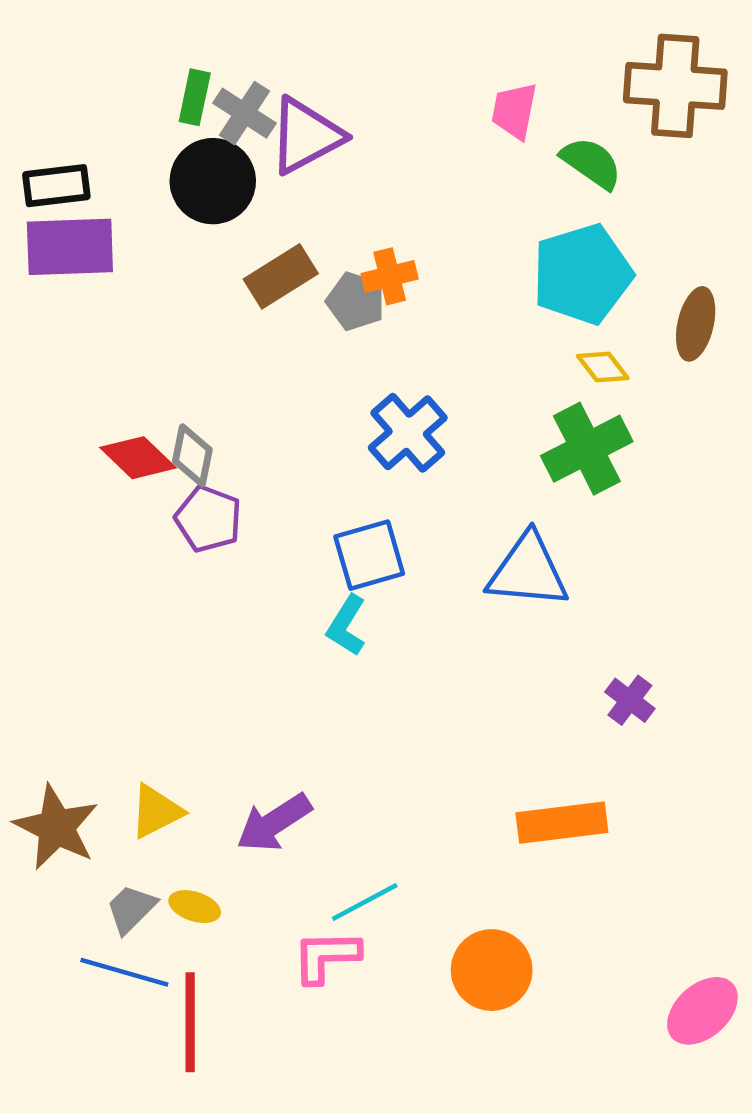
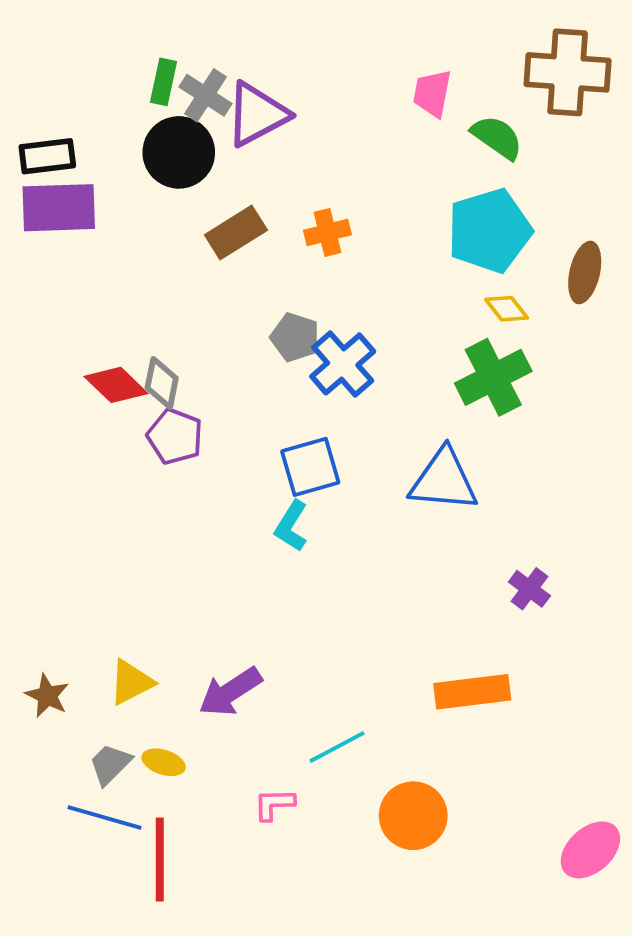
gray pentagon: (356, 301) -> (295, 337), moved
brown star: (56, 827) -> (47, 696), size x0.6
cyan line: (365, 902) -> (337, 747), moved
pink L-shape: (326, 956) -> (274, 804), size x0.7

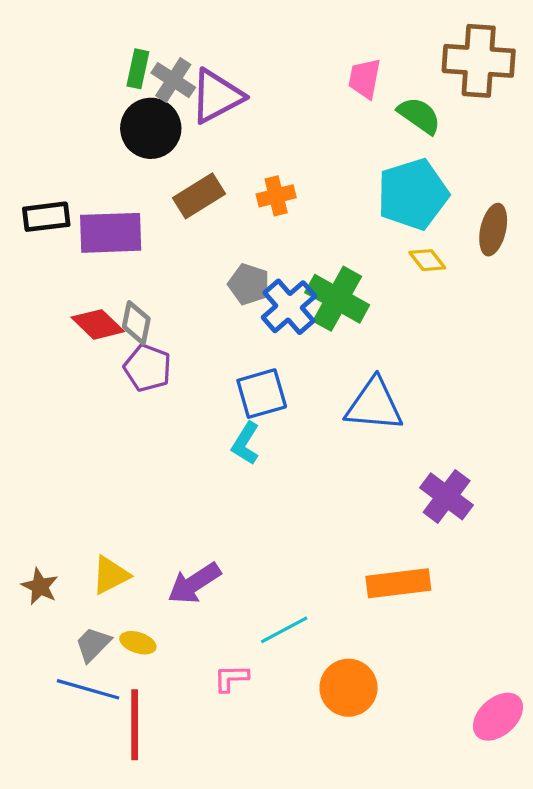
black rectangle: (47, 156) -> (46, 217), moved
purple rectangle: (59, 208) -> (111, 233), moved
green cross: (493, 377) -> (337, 299), moved, turned -34
purple cross: (529, 589) -> (447, 496), size x1.5

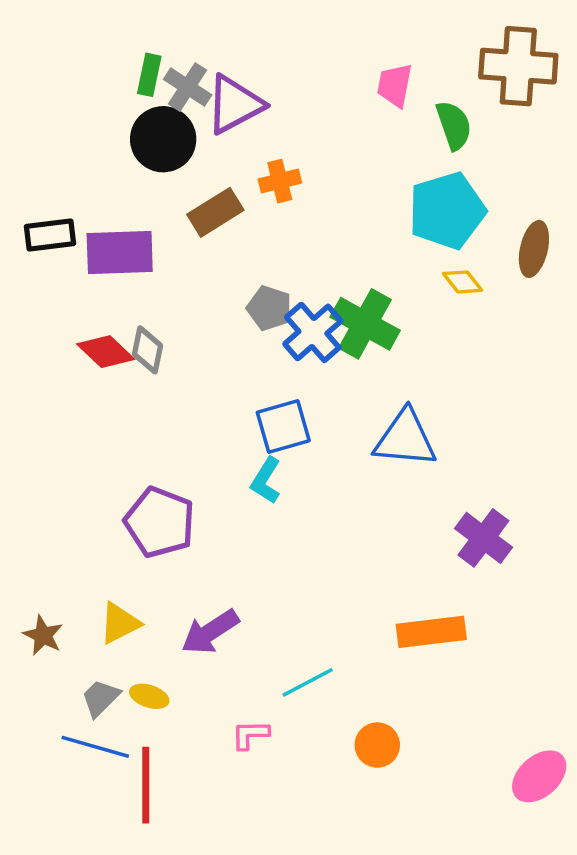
green semicircle: (419, 115) -> (454, 125), turned 36
orange cross: (276, 196) -> (280, 181), moved
purple pentagon: (148, 368) -> (160, 522), moved, size x1.4
orange circle: (348, 688) -> (377, 745), size x0.7

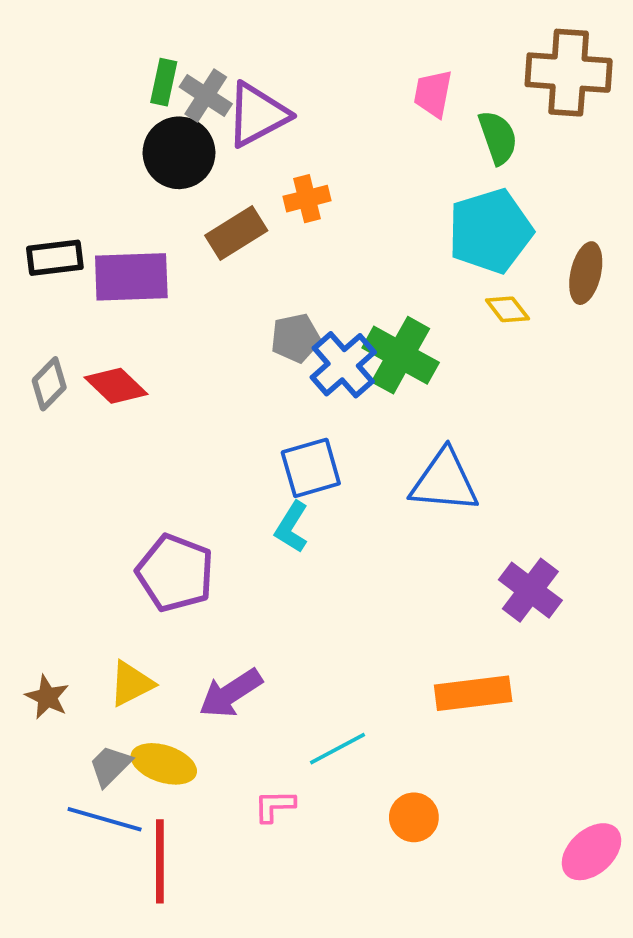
gray pentagon: (269, 308) -> (295, 338), turned -30
gray diamond: (147, 350) -> (49, 384), moved, turned 33
yellow ellipse: (149, 696) -> (164, 764), size x1.5

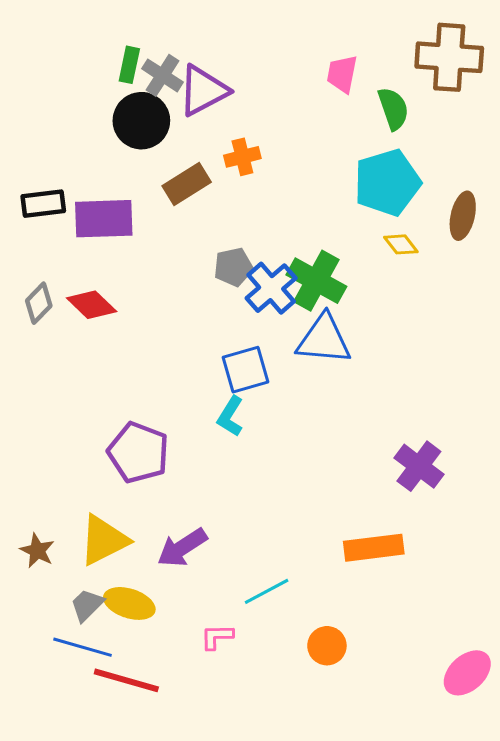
blue triangle: (444, 481) -> (324, 339), moved
yellow triangle: (131, 684) -> (104, 540), size x1.4
red line: (160, 861) -> (126, 680), turned -74

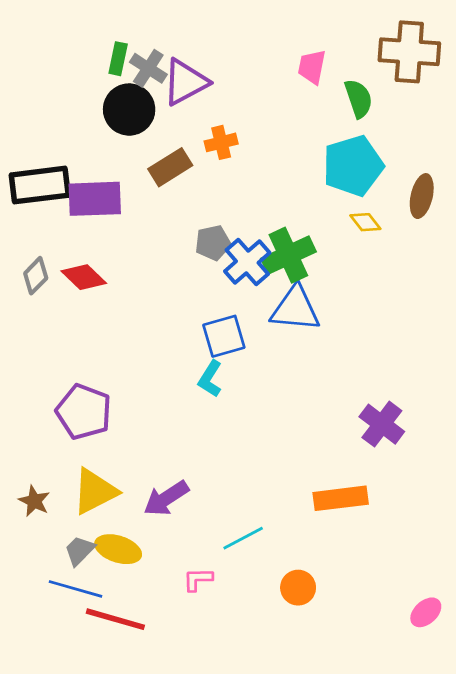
black rectangle: (43, 204) -> (40, 185), size x1.5
green cross: (316, 281) -> (288, 255), turned 36
purple pentagon: (138, 453) -> (84, 412), moved
pink ellipse: (467, 673) -> (426, 612), size x0.7

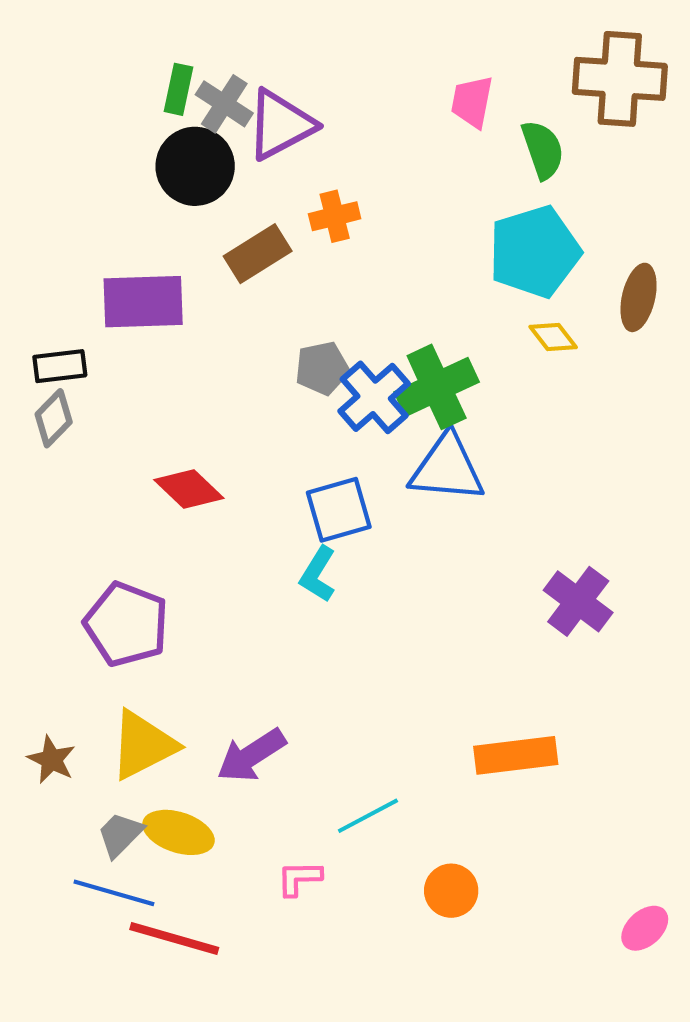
black rectangle: (40, 185) -> (60, 366), moved, size x0.6
red diamond: (84, 277) -> (189, 489), moved
purple cross: (382, 424) -> (578, 601), moved

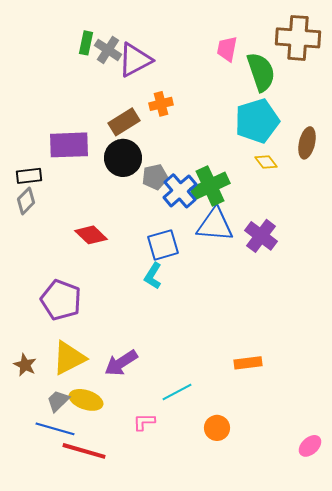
green semicircle: (543, 150) -> (261, 72), size x1.4
black circle: (195, 166) -> (123, 158), moved
purple cross: (578, 601) -> (261, 236), moved
orange rectangle: (516, 755) -> (248, 363), size x0.7

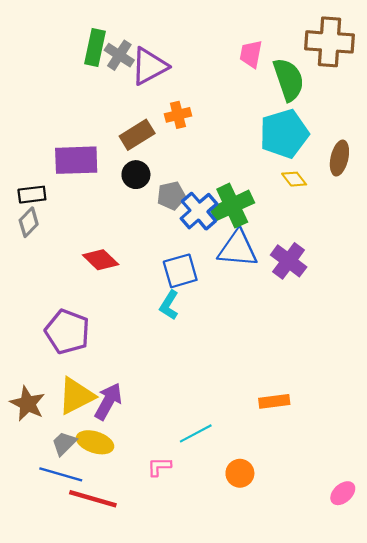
green rectangle: (86, 43) -> (95, 47), size x1.4
black circle: (123, 158) -> (136, 175), size x0.7
purple arrow: (121, 363) -> (108, 401), moved, turned 152
brown star: (25, 365) -> (28, 404), size x1.4

